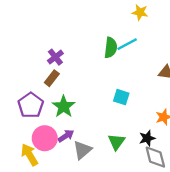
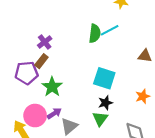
cyan square: (121, 97) -> (104, 78), size x1.5
purple pentagon: (31, 105) -> (27, 73), moved, turned 30
black star: (147, 138) -> (105, 103), moved

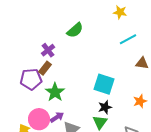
cyan line: (110, 30) -> (128, 39), moved
green semicircle: (95, 33) -> (75, 30), moved, turned 42

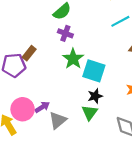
purple cross: (48, 50) -> (65, 33), moved, turned -32
green star: (55, 92) -> (73, 59), moved

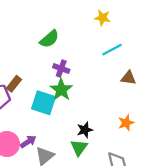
purple cross: (65, 33) -> (61, 68), moved
cyan square: (94, 71) -> (43, 103), moved

